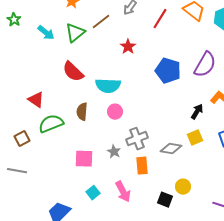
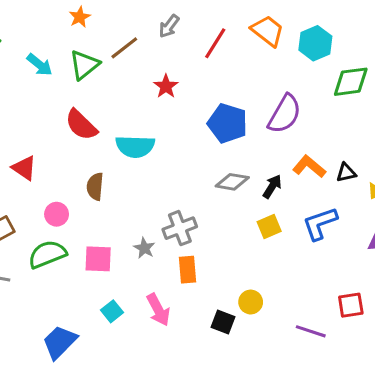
pink circle: (115, 112) -> (57, 214), moved
green semicircle: (51, 124) -> (47, 254), moved
gray diamond: (171, 149) -> (232, 182), moved

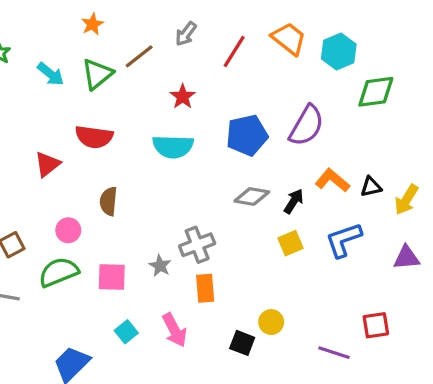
blue pentagon: (228, 123) -> (247, 135), turned -30
red semicircle: (81, 125) -> (94, 137), turned -36
cyan semicircle: (135, 146) -> (173, 147), moved
red triangle: (24, 168) -> (47, 164), moved, turned 48

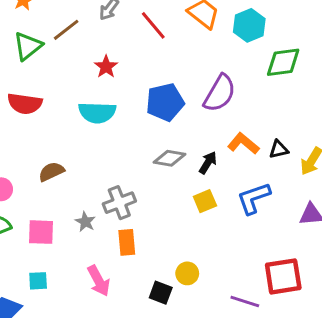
red line: (234, 52) -> (153, 25), turned -72
brown semicircle: (109, 201) -> (51, 172), moved, turned 60
red square: (376, 325) -> (283, 276), size x1.5
cyan square: (126, 332) -> (38, 281), moved, turned 36

